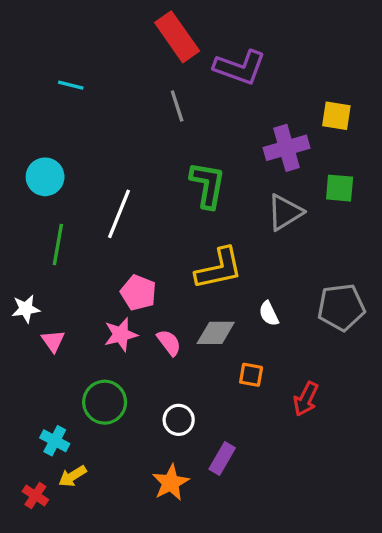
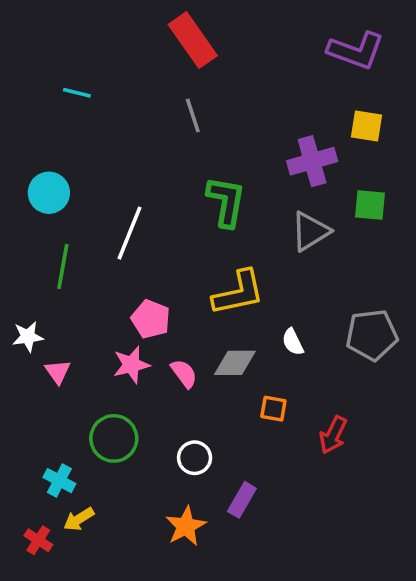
purple L-shape: (240, 67) -> (356, 51), moved

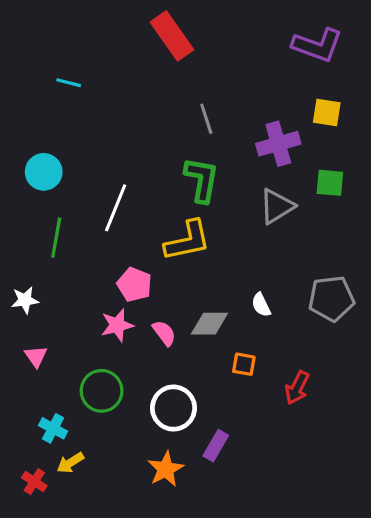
gray line: (193, 116) -> (206, 119), moved
yellow L-shape: (238, 293) -> (188, 241), moved
pink triangle: (58, 372) -> (36, 356), moved
white circle: (195, 458) -> (173, 408), size x1.5

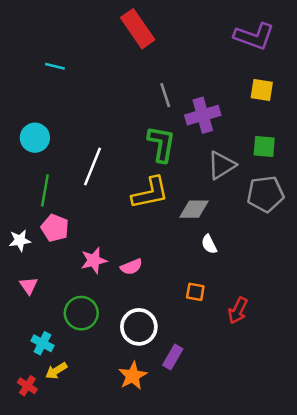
purple cross: (278, 144) -> (203, 115), moved
pink pentagon: (134, 284) -> (55, 228), moved
gray pentagon: (331, 299) -> (265, 194), moved
gray diamond: (209, 324) -> (194, 209), moved
pink semicircle: (164, 333) -> (131, 267), turned 105

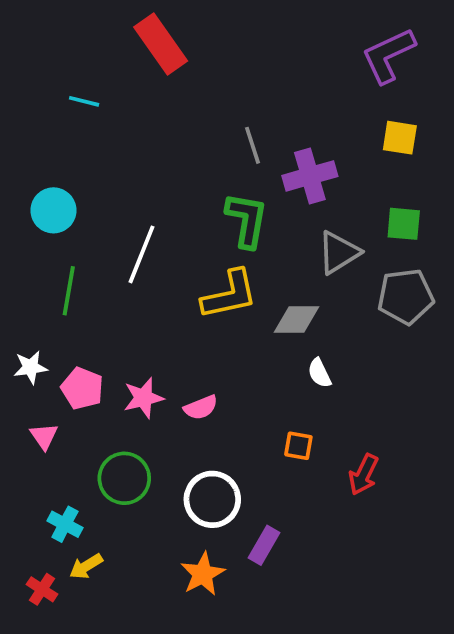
red rectangle: (138, 29) -> (161, 44), moved
purple L-shape: (254, 36) -> (388, 55), turned 135
pink pentagon: (55, 228) -> (82, 388), moved

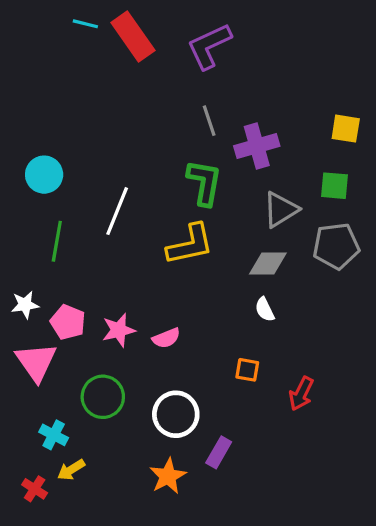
purple L-shape: (388, 55) -> (209, 46), moved
cyan line: (84, 101) -> (85, 24), moved
yellow square: (400, 138) -> (346, 129), moved
gray diamond: (297, 319) -> (268, 263), moved
pink triangle: (44, 436) -> (36, 362), size x1.8

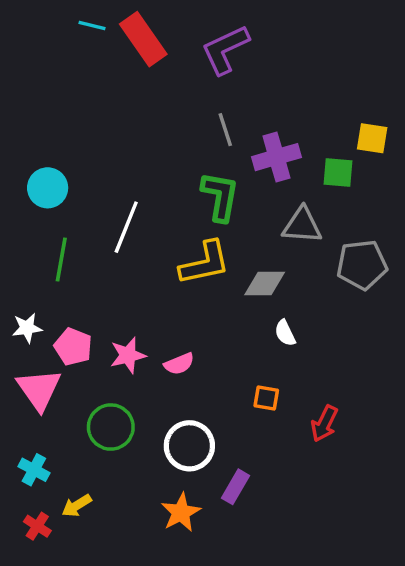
green square: (335, 186) -> (338, 172), moved
gray triangle: (281, 209) -> (302, 225), turned 36
gray diamond: (268, 263) -> (265, 283), moved
cyan cross: (54, 435) -> (34, 470), moved

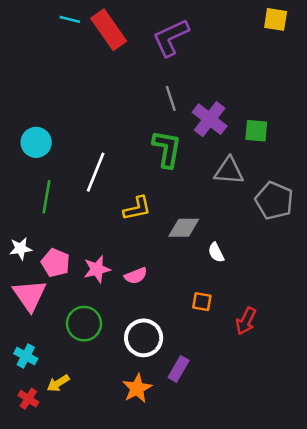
yellow square: (372, 138) -> (276, 19), moved
purple cross: (277, 157) -> (210, 119), turned -36
yellow L-shape: (205, 263) -> (137, 208), moved, size x0.7
gray pentagon: (362, 265) -> (274, 201), turned 30
gray diamond: (265, 283) -> (184, 228), moved

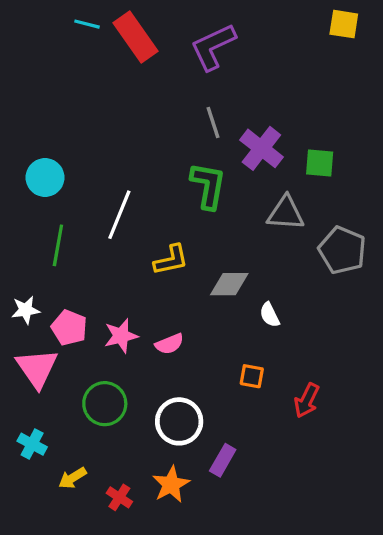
red cross: (28, 399) -> (119, 497), moved

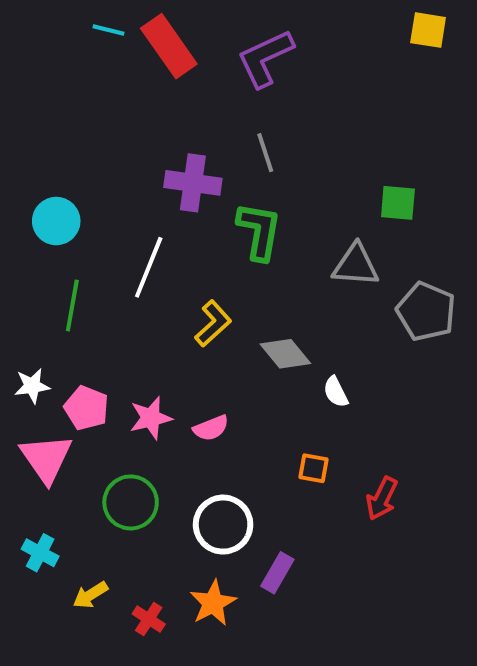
purple cross: (261, 148) -> (193, 183), moved, turned -30
yellow L-shape: (171, 260) -> (213, 324), turned -30
gray diamond: (229, 284) -> (285, 354), turned 51

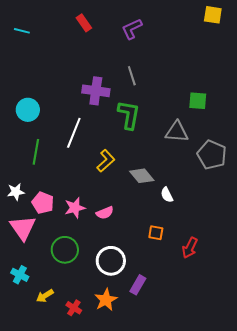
cyan line: (108, 30) -> (22, 31), moved
red rectangle: (169, 46) -> (84, 23), size x0.6
purple L-shape: (265, 58) -> (132, 29), size x0.7

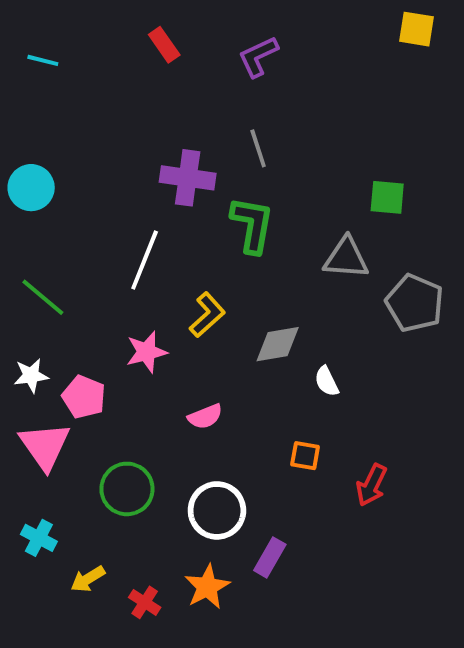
cyan circle: (28, 110) -> (31, 188), moved
green line: (36, 152) -> (43, 297), moved, turned -60
gray diamond: (142, 176) -> (278, 344), turned -60
pink star: (75, 208) -> (147, 352), moved

